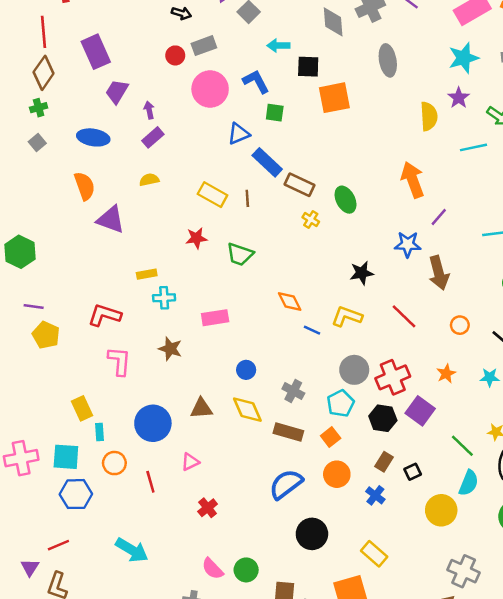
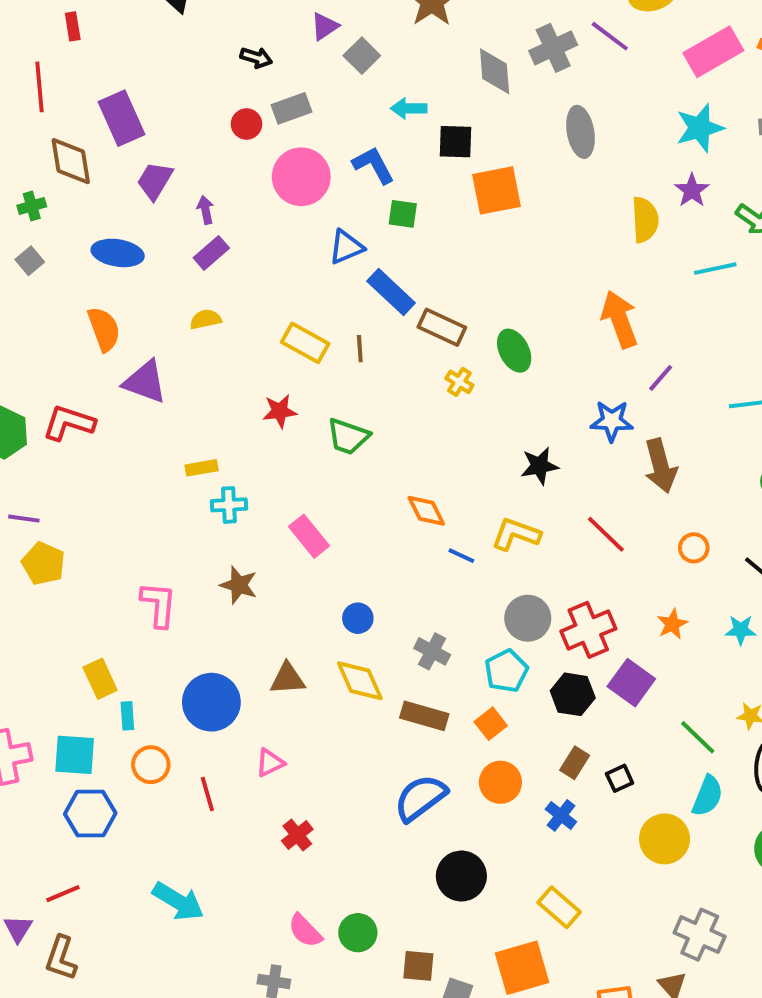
brown diamond: (44, 73) -> (71, 161), moved, turned -44
red L-shape: (104, 315) -> (69, 423), moved
pink rectangle: (215, 318) -> (309, 536), turned 60

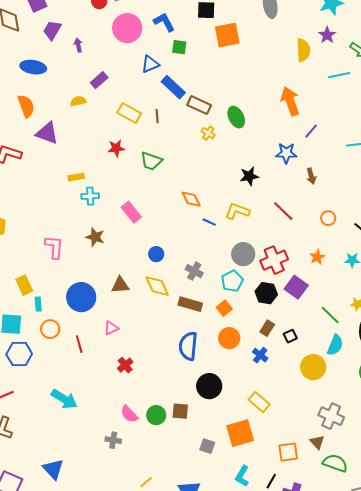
purple rectangle: (211, 253) -> (99, 80), moved
brown arrow: (661, 466) -> (311, 176), size x0.6
blue semicircle: (420, 798) -> (188, 346), turned -48
brown square: (418, 966) -> (180, 411), moved

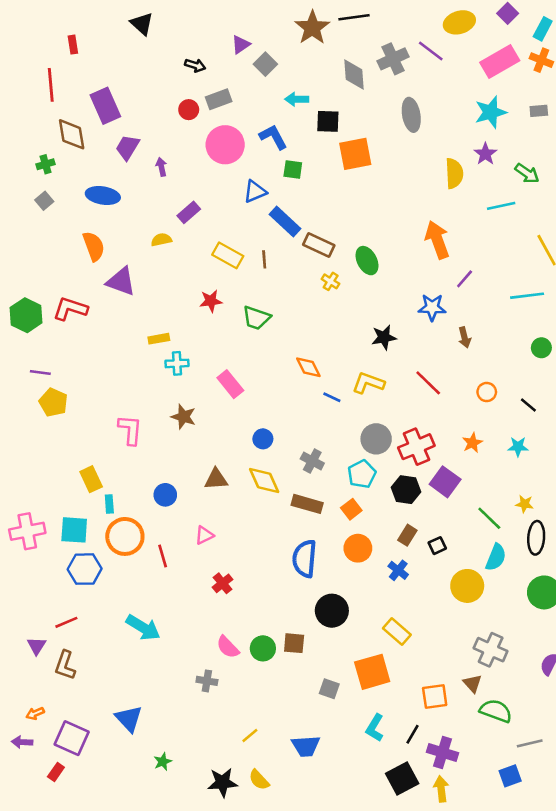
blue circle: (81, 297) -> (165, 495), size x0.6
orange circle: (50, 329) -> (125, 536), size x1.5

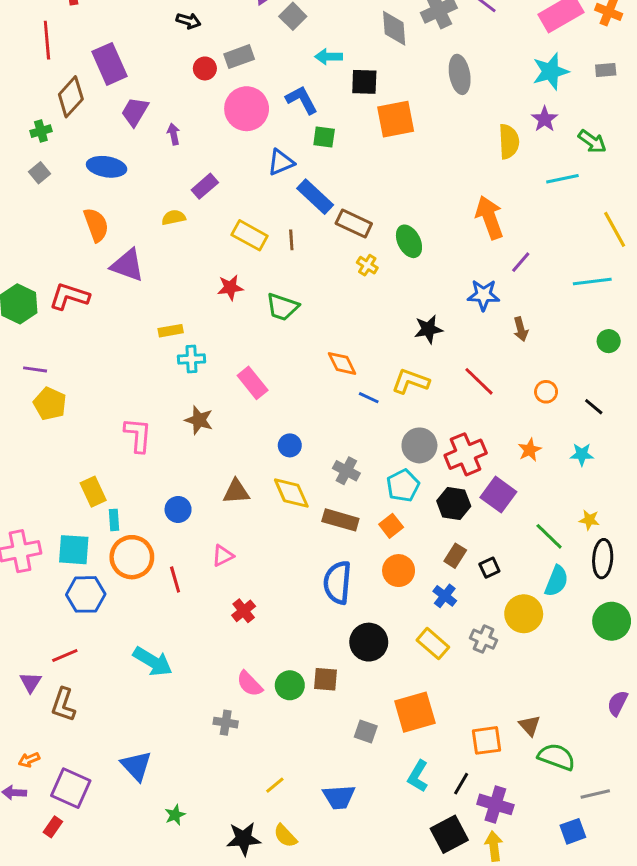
black arrow: (195, 65) -> (188, 21), moved
brown diamond: (72, 134) -> (71, 97), turned 52
yellow rectangle: (397, 631) -> (433, 644), moved
gray cross: (491, 650) -> (483, 639), moved, size x0.7

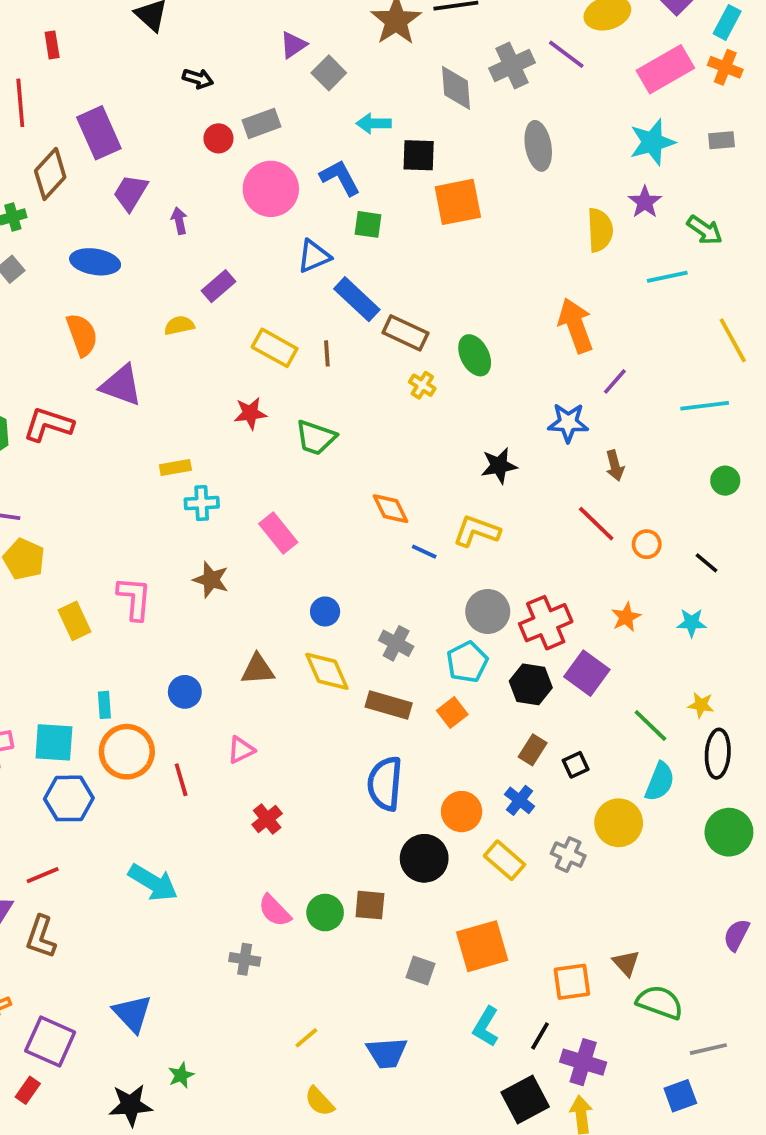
red line: (479, 381) -> (596, 524), moved
yellow rectangle: (93, 492) -> (74, 621), moved
orange circle: (399, 571) -> (462, 812), moved
black star: (244, 839) -> (131, 1105), moved

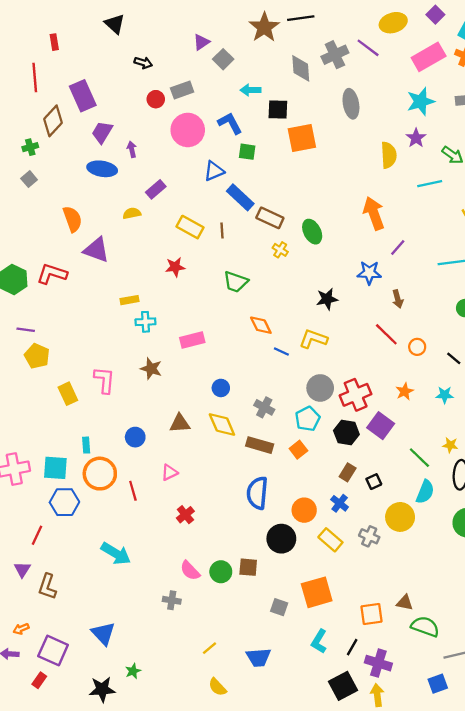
blue ellipse: (95, 262) -> (102, 169), moved
green trapezoid: (316, 438) -> (236, 282), moved
pink rectangle: (278, 533) -> (192, 340), turned -65
red line: (43, 875) -> (37, 535), moved, turned -42
brown triangle: (626, 963) -> (405, 603), turned -36

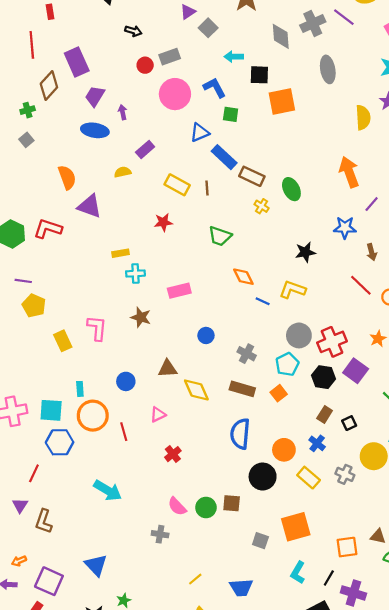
yellow diamond: (222, 425) -> (196, 390), moved

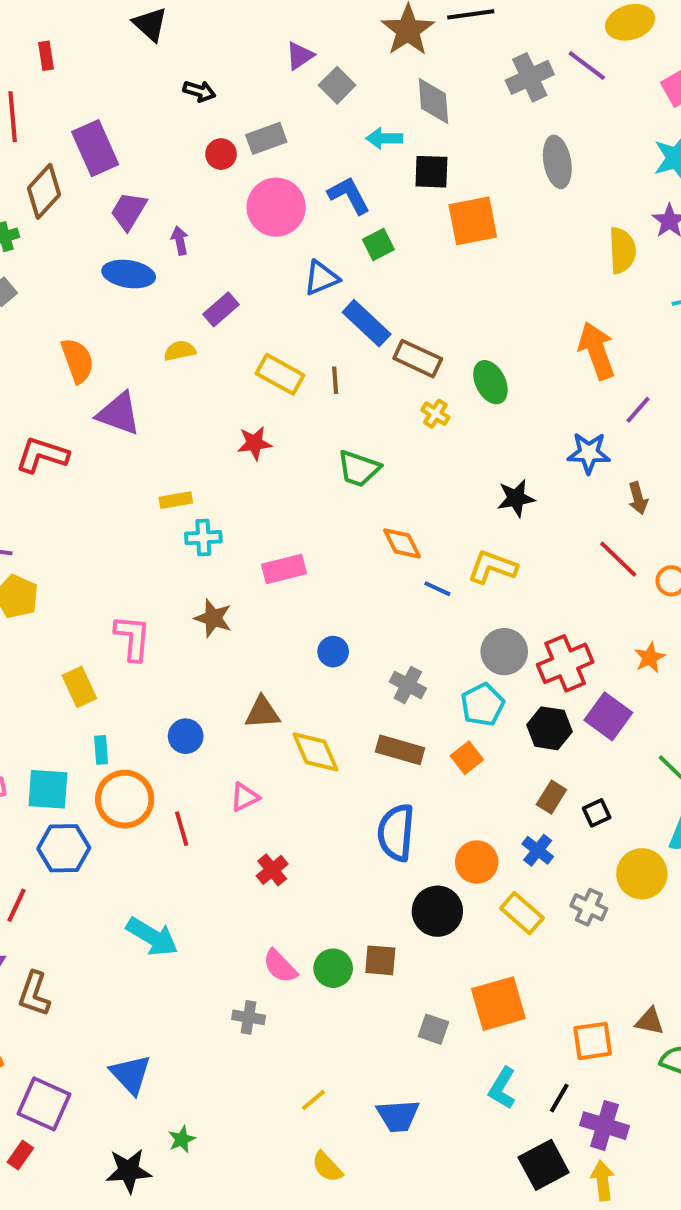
gray diamond: (281, 36) -> (433, 101), moved
green square: (231, 114) -> (378, 245), turned -35
yellow rectangle: (63, 341) -> (79, 687), moved

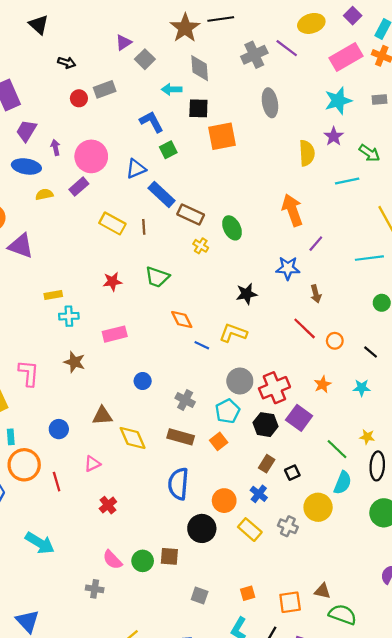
pink circle: (276, 207) -> (91, 156), moved
yellow semicircle: (180, 351) -> (44, 194), moved
red star: (254, 443) -> (112, 282), moved
orange square: (498, 1004) -> (248, 593), moved, size x0.5

